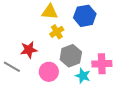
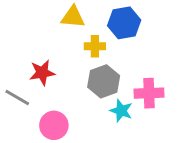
yellow cross: (57, 32) -> (95, 46), moved, turned 32
pink circle: (49, 72) -> (54, 125), moved

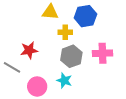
pink cross: (149, 93) -> (103, 53), moved
cyan star: (121, 111) -> (64, 80), moved

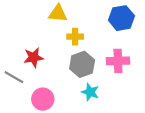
blue hexagon: (85, 16) -> (121, 18), moved
cyan star: (64, 80) -> (90, 92), moved

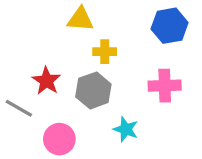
red star: (34, 57) -> (46, 81), turned -30
gray hexagon: (82, 64) -> (93, 90), moved

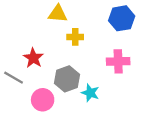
gray hexagon: (93, 90) -> (67, 79), moved

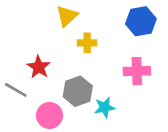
yellow triangle: (58, 14) -> (67, 16), turned -48
cyan star: (90, 93) -> (105, 107), turned -30

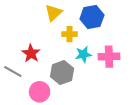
blue hexagon: (141, 21) -> (92, 17), moved
cyan star: (105, 107) -> (83, 54), moved

